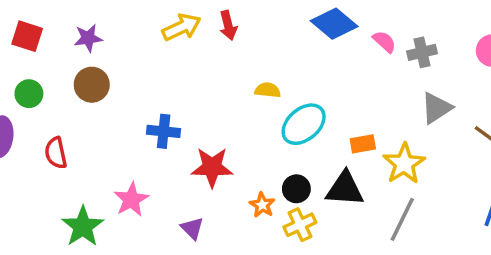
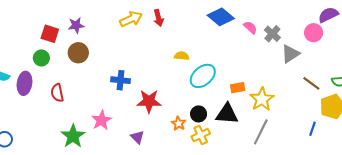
red square: (27, 36) -> (50, 34), moved
gray cross: (422, 52) -> (272, 34), turned -35
gray triangle: (436, 108) -> (290, 54), moved

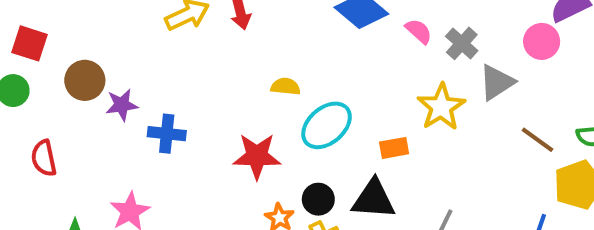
purple star: (76, 25) -> (122, 105), moved
yellow star: (262, 99) -> (441, 107), moved
red star: (149, 101) -> (257, 156), moved

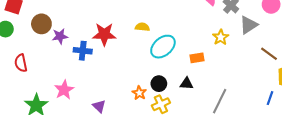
yellow star: (441, 107) -> (221, 37), size x0.7
red star: (257, 156) -> (104, 34), moved
black triangle: (374, 199) -> (187, 84), size x0.6

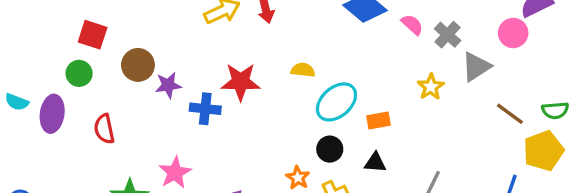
orange rectangle: (197, 58) -> (379, 120), moved
black circle: (159, 84) -> (330, 149), moved

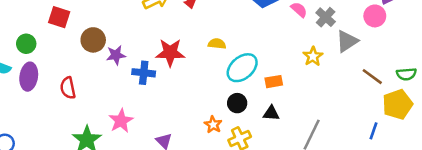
green circle: (79, 73) -> (26, 44), moved

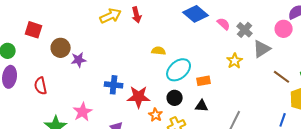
red star: (170, 53) -> (139, 97), moved
blue cross: (144, 73) -> (114, 85), moved

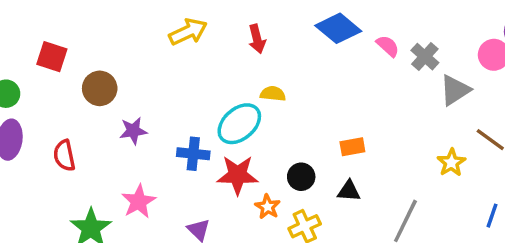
red arrow: (137, 15) -> (257, 39), moved
purple star: (79, 60) -> (133, 131), moved
yellow star: (235, 61) -> (451, 163), moved
cyan ellipse: (179, 70) -> (239, 124), moved

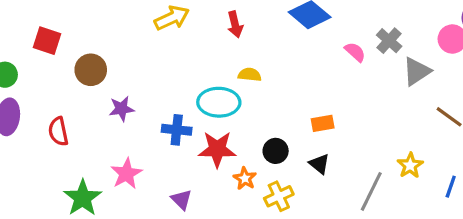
pink semicircle: (388, 46) -> (355, 52), moved
cyan ellipse: (239, 124) -> (219, 102), turned 42
yellow star: (451, 163) -> (410, 165), moved
black triangle: (349, 191) -> (319, 164), turned 35

